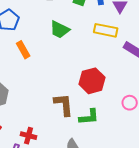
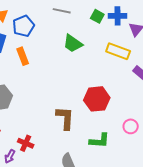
orange rectangle: (23, 50) -> (23, 56), moved
green L-shape: (89, 117) -> (100, 141), moved

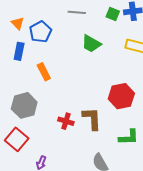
orange rectangle: (23, 56) -> (44, 72), moved
red cross: (26, 143) -> (66, 121), moved

